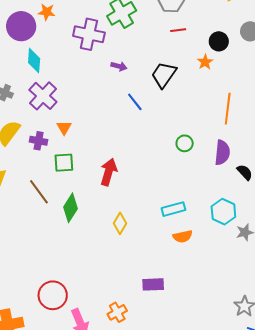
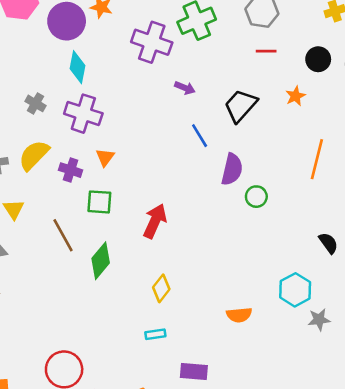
black circle: (219, 41) -> (318, 59), moved
purple cross: (43, 96) -> (83, 114), turned -32
purple semicircle: (222, 153) -> (232, 169), moved
cyan rectangle: (173, 209) -> (155, 334), moved, size x0.7

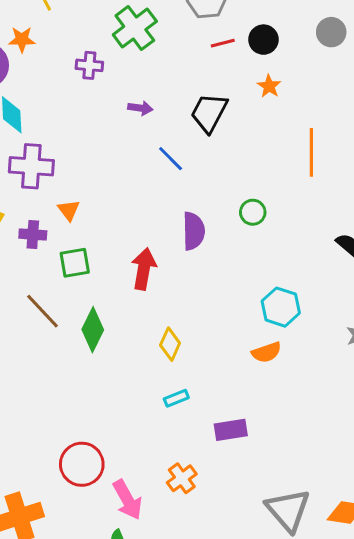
purple cross: (152, 42) -> (89, 65), size x0.6
black circle: (318, 59) -> (263, 40), moved
purple semicircle: (232, 169) -> (194, 231), moved
cyan hexagon: (295, 290) -> (281, 307), moved

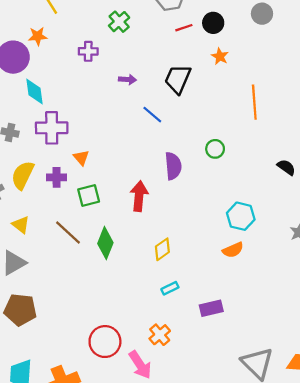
green cross: (135, 28) -> (119, 22), size x0.7
yellow diamond: (170, 344) -> (162, 249), turned 35
orange cross: (182, 478) -> (160, 335), moved

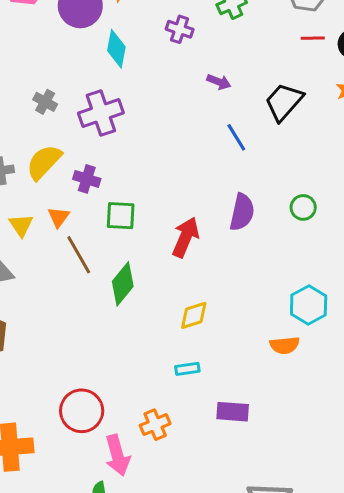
cyan diamond: (34, 92) -> (116, 49), moved
purple cross: (52, 128) -> (101, 113), turned -36
orange triangle: (81, 158) -> (59, 217), moved

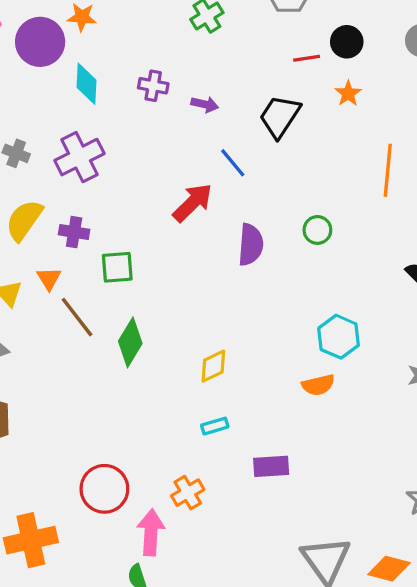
purple cross: (180, 29) -> (153, 86), moved
red line: (313, 38) -> (307, 58), moved
red arrow: (186, 237) -> (193, 203), moved, turned 30
pink arrow: (117, 455) -> (151, 532), turned -153

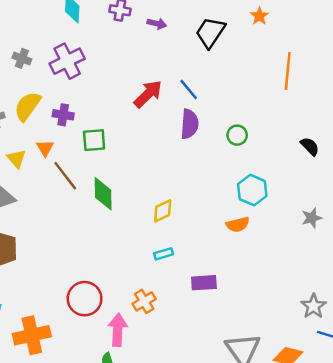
blue line: (233, 163) -> (189, 89), moved
green circle: (317, 230) -> (237, 135), moved
green diamond: (130, 342) -> (103, 194), turned -32

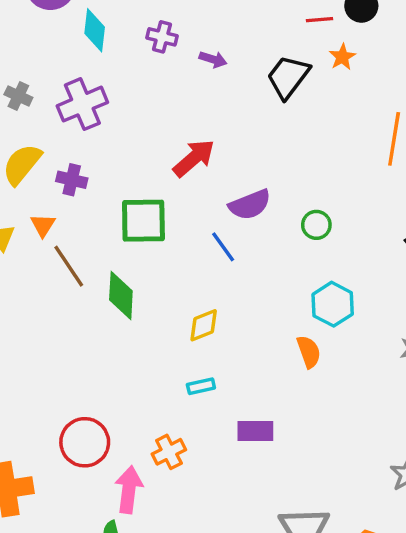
orange star: (259, 16) -> (342, 57), moved
blue line: (189, 89) -> (223, 247), moved
purple semicircle: (190, 124) -> (250, 205), turned 60
green square: (94, 140) -> (143, 221), moved, size x1.4
orange semicircle: (238, 225) -> (309, 352), turned -100

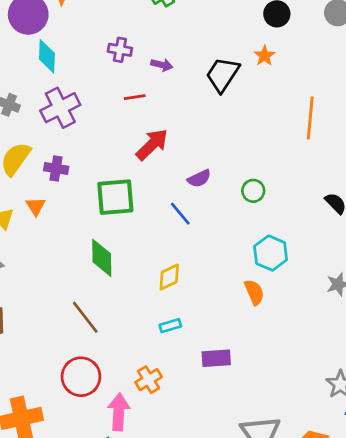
red line: (320, 20) -> (135, 97), moved
cyan diamond: (95, 30) -> (47, 56), moved
purple semicircle: (250, 205) -> (199, 178), size x0.7
brown line: (69, 266) -> (85, 317), moved

